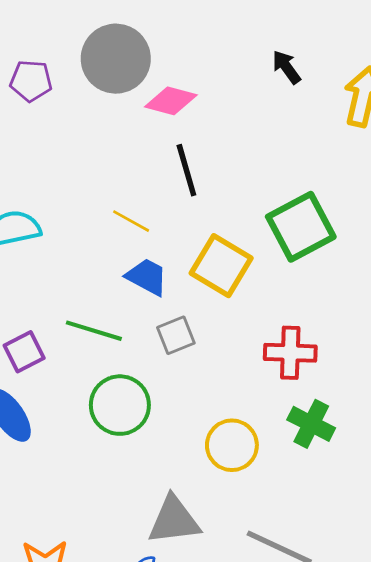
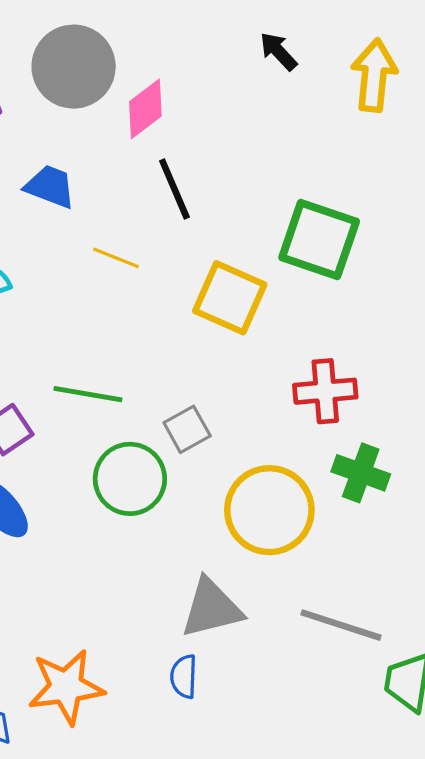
pink diamond: (171, 101) -> (145, 109), turned -45
green square: (301, 227) -> (319, 239), turned -36
blue trapezoid: (147, 277) -> (50, 187), moved
gray square: (176, 335) -> (187, 429), moved
yellow circle: (232, 445) -> (269, 510), size x1.4

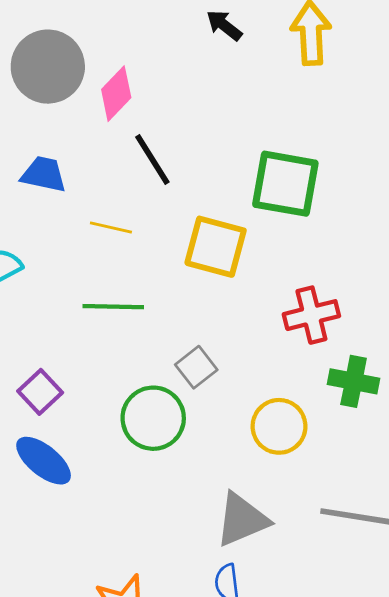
green line: (88, 394) -> (113, 307), moved
yellow circle: (269, 510) -> (279, 426), size x0.7

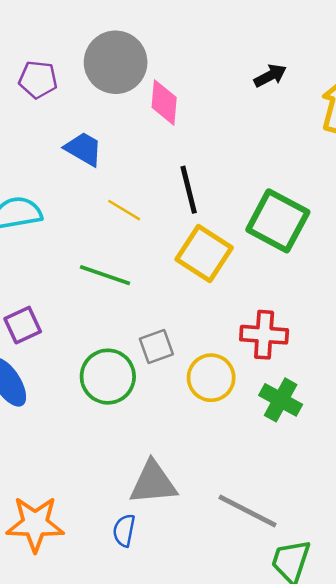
black arrow: (224, 25) -> (270, 76), turned 96
pink diamond: (116, 94) -> (164, 102), turned -57
black line: (152, 159) -> (189, 190), moved
yellow circle: (279, 426) -> (211, 378), moved

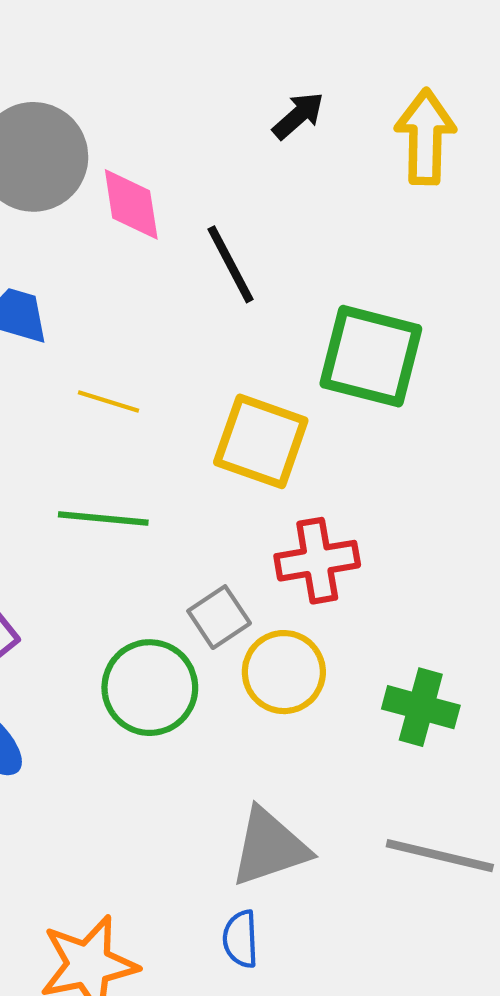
black line: (189, 190) -> (230, 264), moved
red cross: (264, 335) -> (317, 561), moved
yellow circle: (211, 378) -> (284, 672), moved
green cross: (281, 400) -> (421, 707), moved

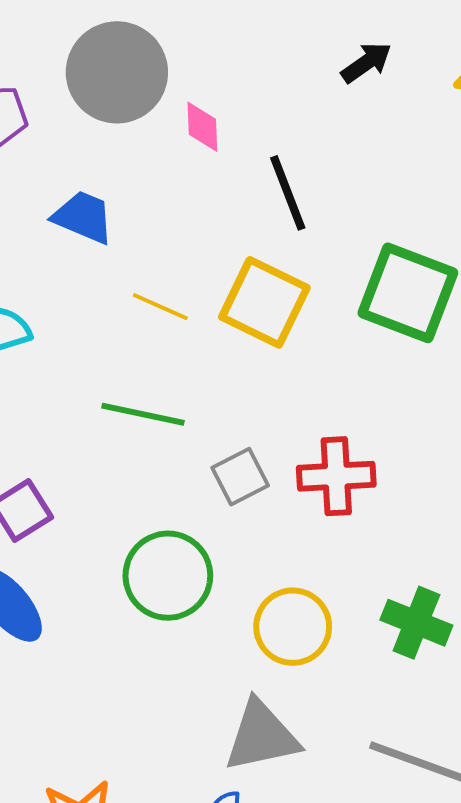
pink diamond: (131, 204) -> (202, 127), size x0.7
yellow square: (261, 441) -> (264, 302), moved
gray square: (219, 617) -> (240, 477), moved
yellow circle: (284, 672) -> (293, 627), moved

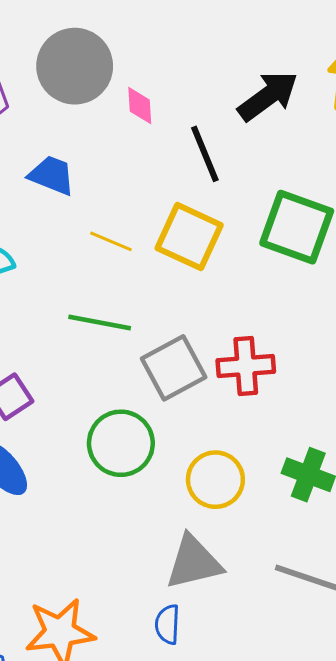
black arrow: (366, 63) -> (268, 96), moved, size x1.6
gray square: (240, 477) -> (174, 368), size x1.5

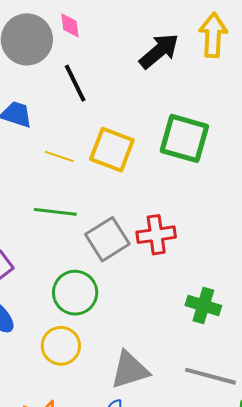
pink diamond: (140, 106) -> (70, 25), moved
black line: (205, 154) -> (75, 83), moved
yellow circle: (215, 480) -> (61, 346), moved

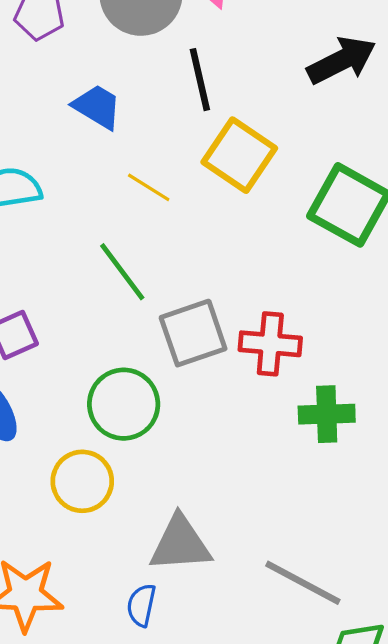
yellow square: (112, 150) -> (239, 155), moved
green line: (55, 212) -> (122, 272), turned 33
green cross: (203, 306) -> (327, 414), moved, turned -32

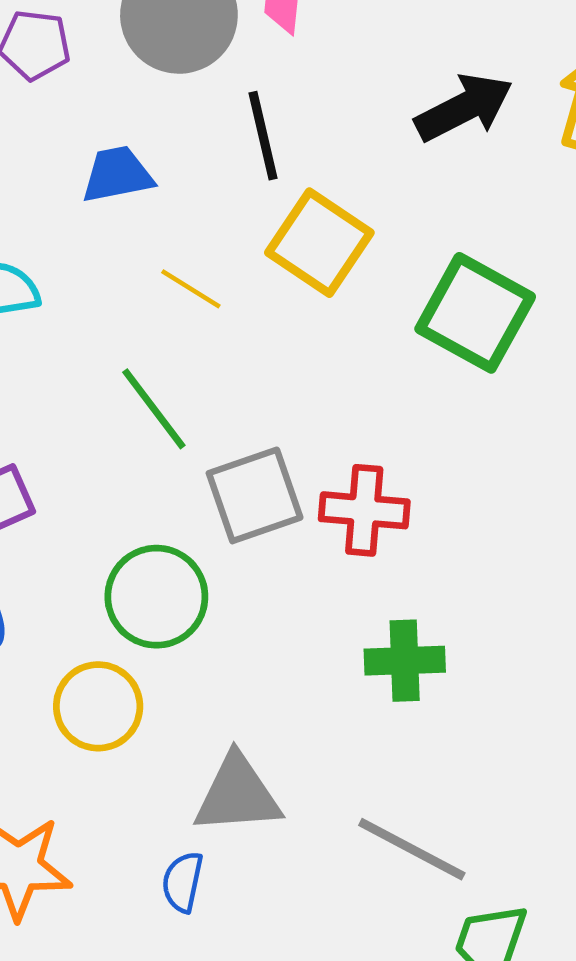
blue trapezoid: (97, 107) -> (117, 175), turned -42
green cross: (327, 414) -> (405, 661), moved

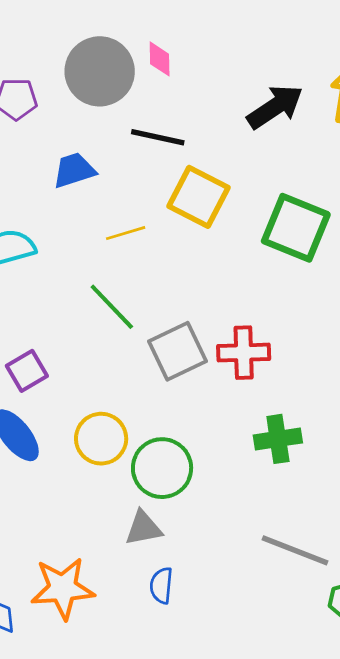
black line: (263, 136) -> (158, 137), turned -58
yellow line: (191, 289) -> (126, 233), turned -42
green circle: (156, 597) -> (162, 468), moved
yellow circle: (98, 706) -> (101, 439), moved
gray triangle: (237, 794) -> (143, 528), moved, size x0.7

